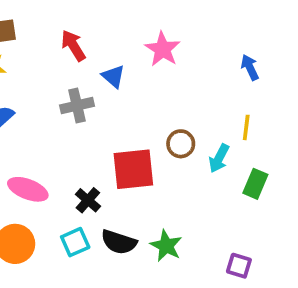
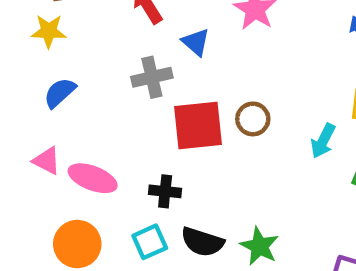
brown circle: (181, 144) -> (253, 119), moved
red square: (133, 169) -> (198, 126), moved
black cross: (88, 200) -> (165, 191), turned -35

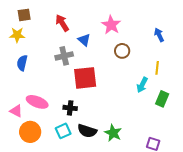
blue semicircle: (60, 93) -> (22, 63), turned -35
brown circle: (253, 119) -> (122, 51), moved
pink triangle: (47, 161) -> (16, 111), moved

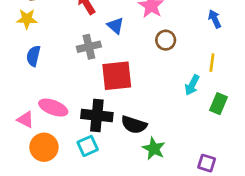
black cross: (70, 108) -> (97, 115), size x1.6
black semicircle: (87, 131) -> (134, 125), moved

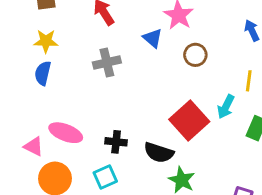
yellow star: (27, 19) -> (46, 41), moved
blue triangle: (115, 26) -> (153, 38), moved
red square: (117, 76) -> (189, 120), moved, turned -36
black cross: (97, 115) -> (116, 142), size x0.6

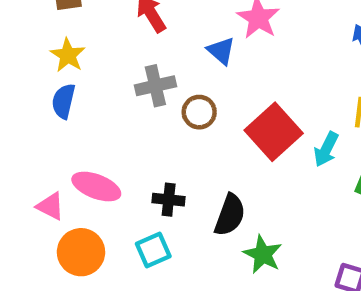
yellow star: (46, 41) -> (68, 55), turned 30
brown circle: (195, 55) -> (199, 112), moved
red square: (189, 120) -> (274, 132), moved
black semicircle: (159, 153) -> (230, 215), turned -88

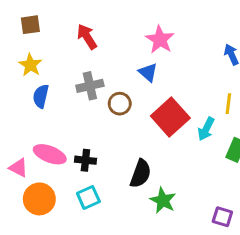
blue triangle: (221, 51) -> (148, 72), moved
blue semicircle: (63, 101) -> (41, 96), moved
black cross: (169, 200) -> (85, 160), moved

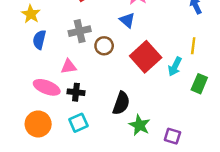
pink triangle: (18, 168) -> (69, 67), moved, turned -35
purple square: (222, 217) -> (172, 136), moved

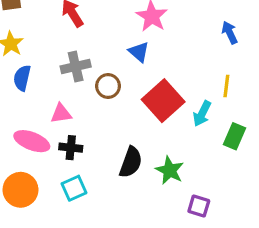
green star: (139, 125) -> (170, 170), moved

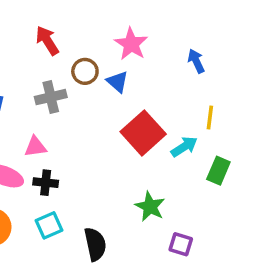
blue arrow: (230, 33) -> (196, 61), moved
brown circle: (108, 86) -> (85, 71), moved
cyan arrow: (202, 114) -> (184, 147), turned -150
black semicircle: (131, 162) -> (95, 244), moved, turned -32

